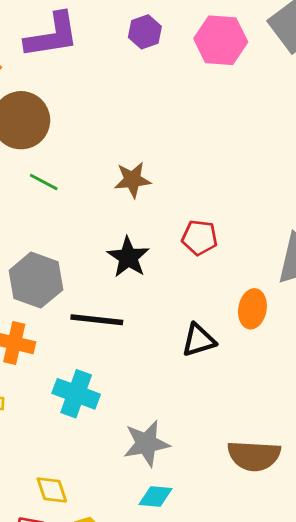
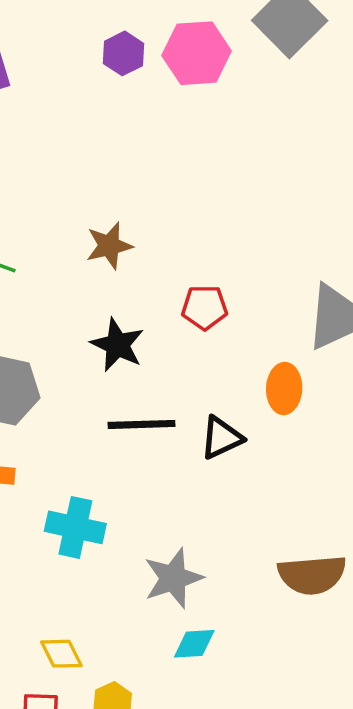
purple hexagon: (145, 32) -> (123, 53), moved
black line: (97, 320) -> (142, 424), moved

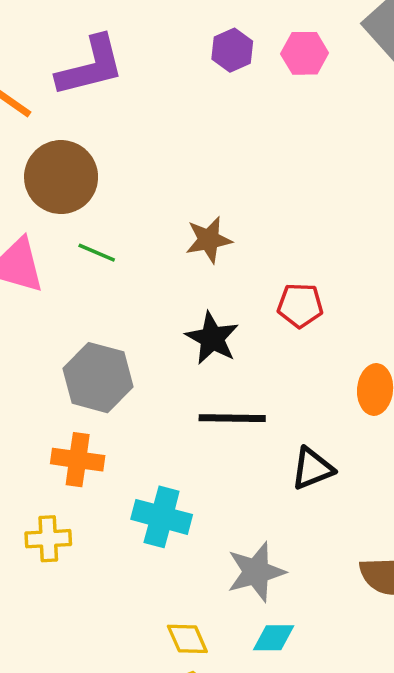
pink hexagon: (197, 53) -> (305, 53), size x0.7
black triangle: (221, 438) -> (312, 468), moved
yellow diamond: (61, 654) -> (187, 639), moved

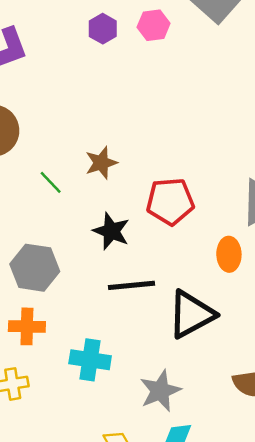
green line: (97, 253) -> (51, 182), moved, turned 30
red pentagon: (300, 305) -> (170, 201), size x1.5
black triangle: (312, 468) -> (191, 314), size x1.6

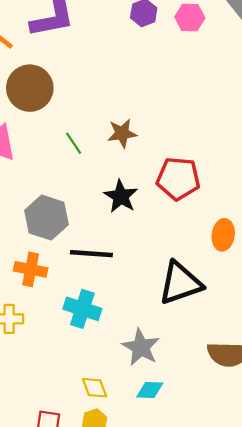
black line: (132, 285) -> (91, 254), moved
gray star: (160, 391) -> (141, 347), turned -30

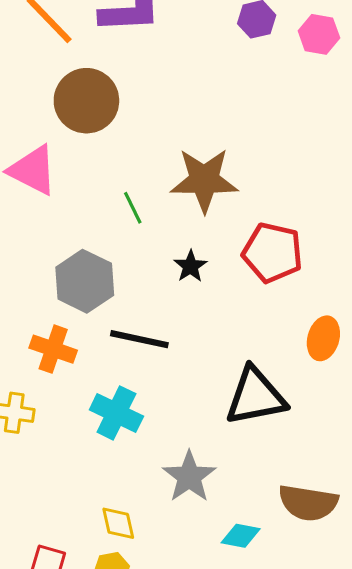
brown star: (122, 133) -> (204, 180), size x1.6
green line: (74, 143) -> (133, 208), moved
black star: (121, 196) -> (190, 266), size x0.7
cyan diamond: (150, 390) -> (241, 536), moved

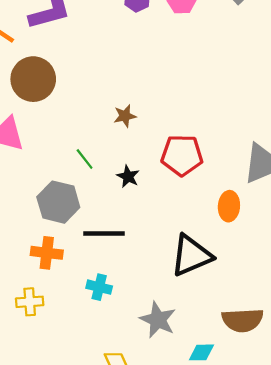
brown star: (204, 180) -> (125, 116), size x0.5
green line: (133, 208) -> (85, 159), moved
cyan cross: (116, 413) -> (99, 287), size x0.7

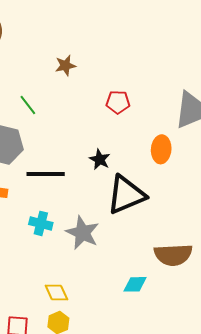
red pentagon: (182, 155) -> (118, 102), size x0.6
black star: (128, 176) -> (100, 159), moved
gray star: (158, 320) -> (83, 233), moved

